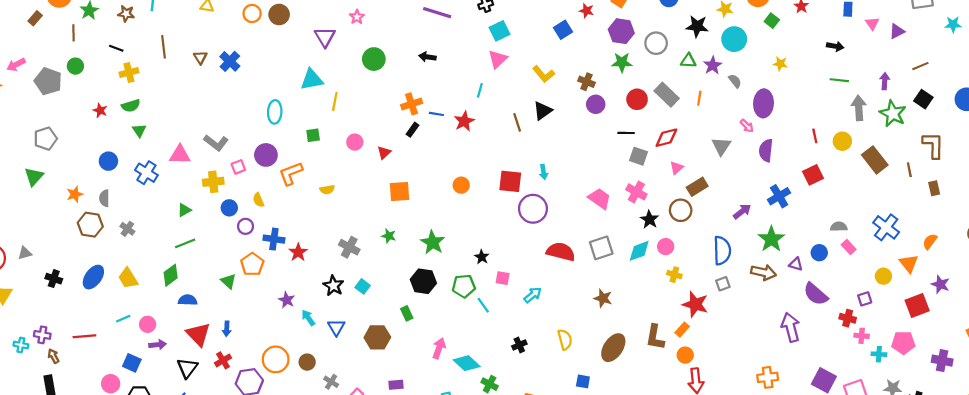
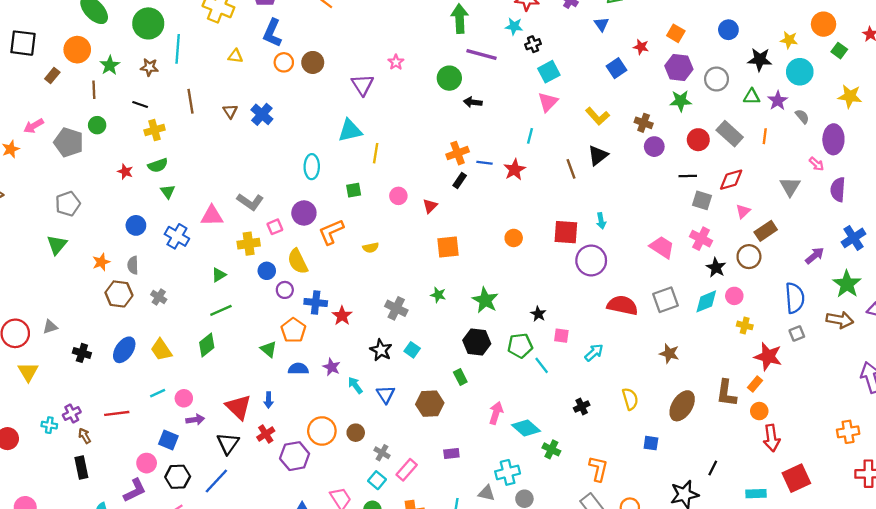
green circle: (374, 59) -> (449, 78), moved
yellow star: (780, 64) -> (850, 96), size x1.5
yellow semicircle: (258, 200) -> (298, 261), size x1.6
blue semicircle: (188, 300) -> (298, 369), moved
purple cross: (42, 335) -> (72, 414), turned -35

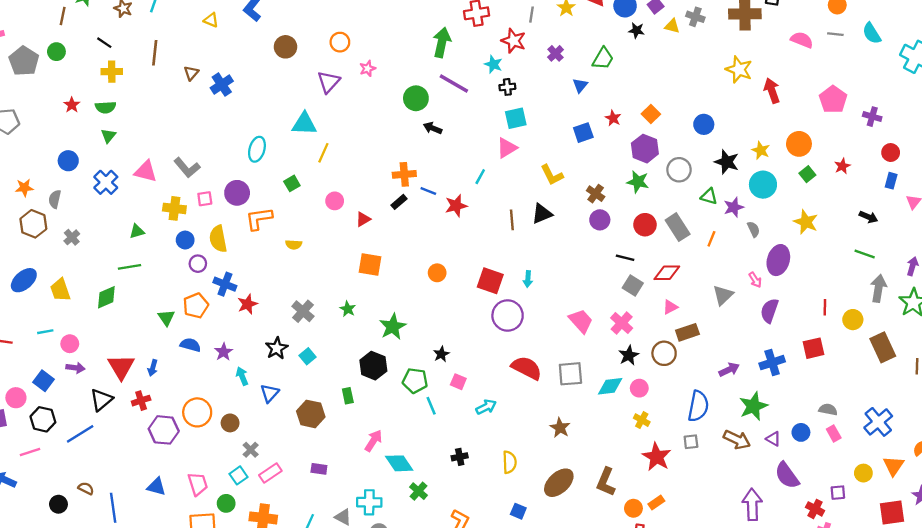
orange circle: (284, 62) -> (340, 42), moved
green square: (354, 190) -> (292, 183), turned -35
orange rectangle: (755, 384) -> (656, 502), moved

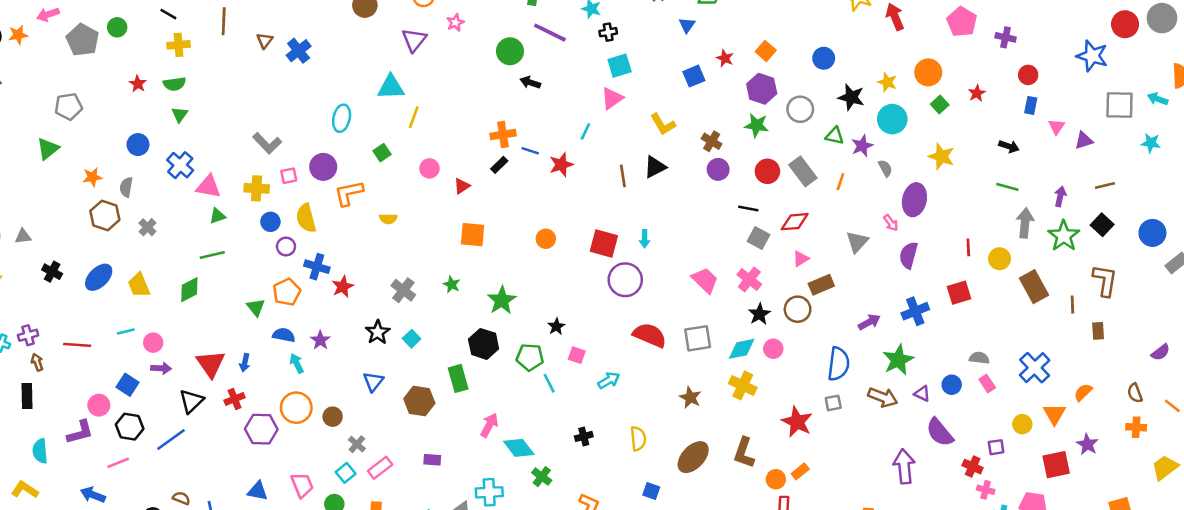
pink triangle: (146, 171) -> (209, 187), moved
cyan arrow: (242, 376) -> (297, 363), moved
green rectangle: (348, 396) -> (458, 378), size x1.5
yellow cross: (642, 420) -> (743, 386), moved, size x1.5

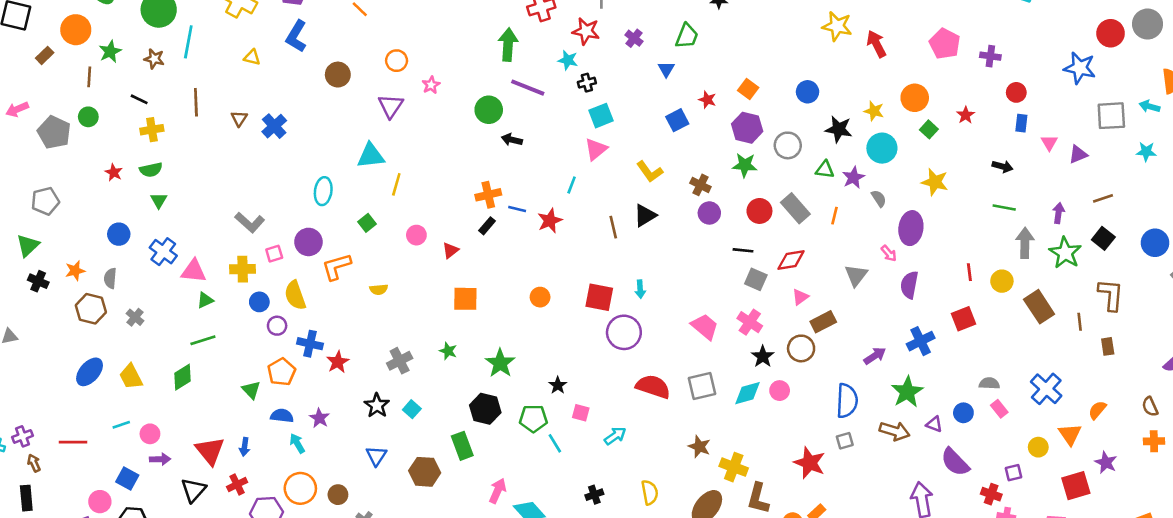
black cross: (52, 272) -> (38, 281), moved
gray cross: (403, 290) -> (400, 361), turned 30
yellow cross: (743, 386) -> (734, 467), moved

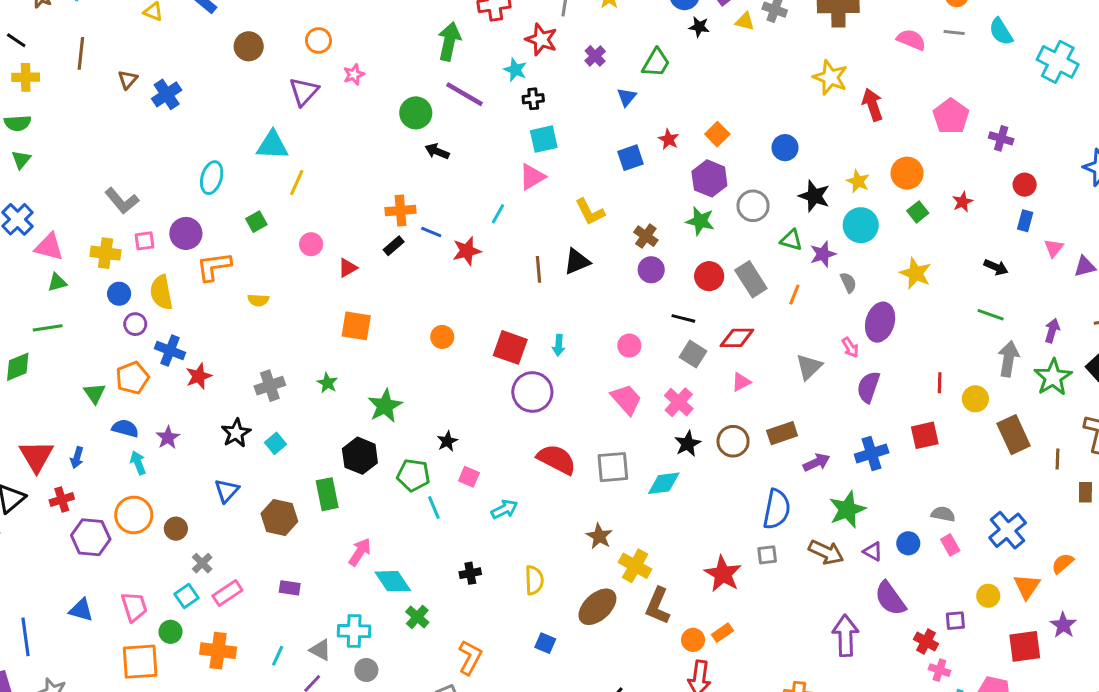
brown rectangle: (823, 322) -> (782, 433), moved
pink circle: (780, 391) -> (629, 346), moved

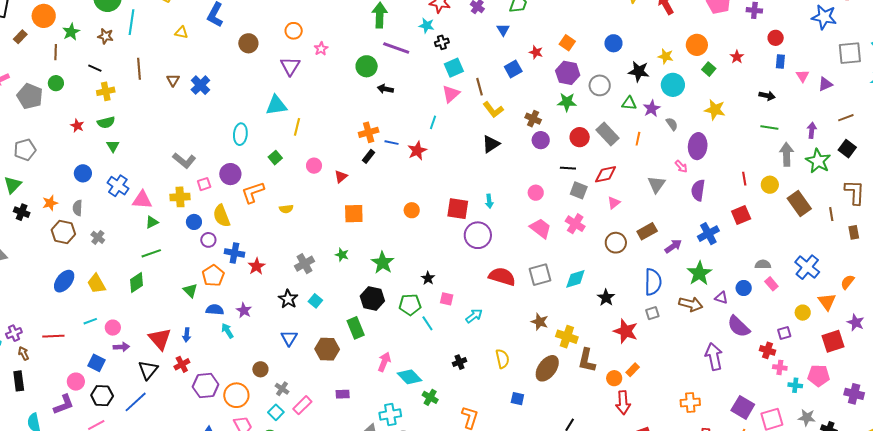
brown line: (538, 269) -> (479, 87), moved
black star: (688, 444) -> (606, 298), moved
orange circle: (134, 515) -> (236, 395), moved

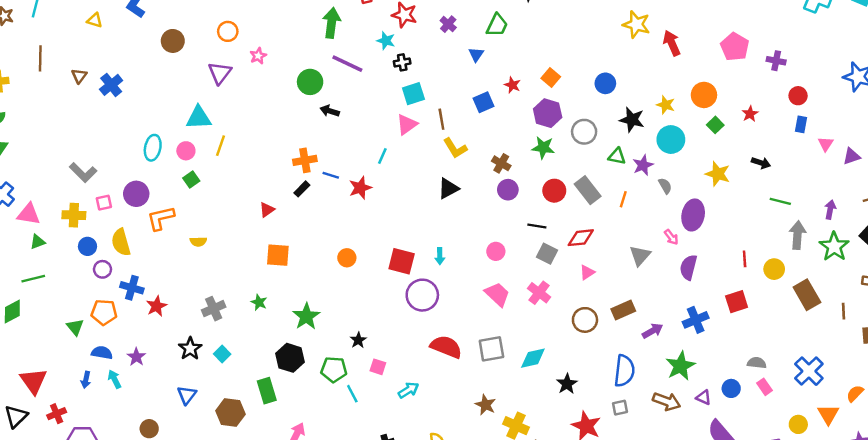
black arrow: (767, 96) -> (761, 163), moved
pink circle: (314, 166) -> (186, 151), moved
orange pentagon: (213, 276) -> (104, 312), turned 30
blue arrow: (187, 335) -> (86, 380), moved

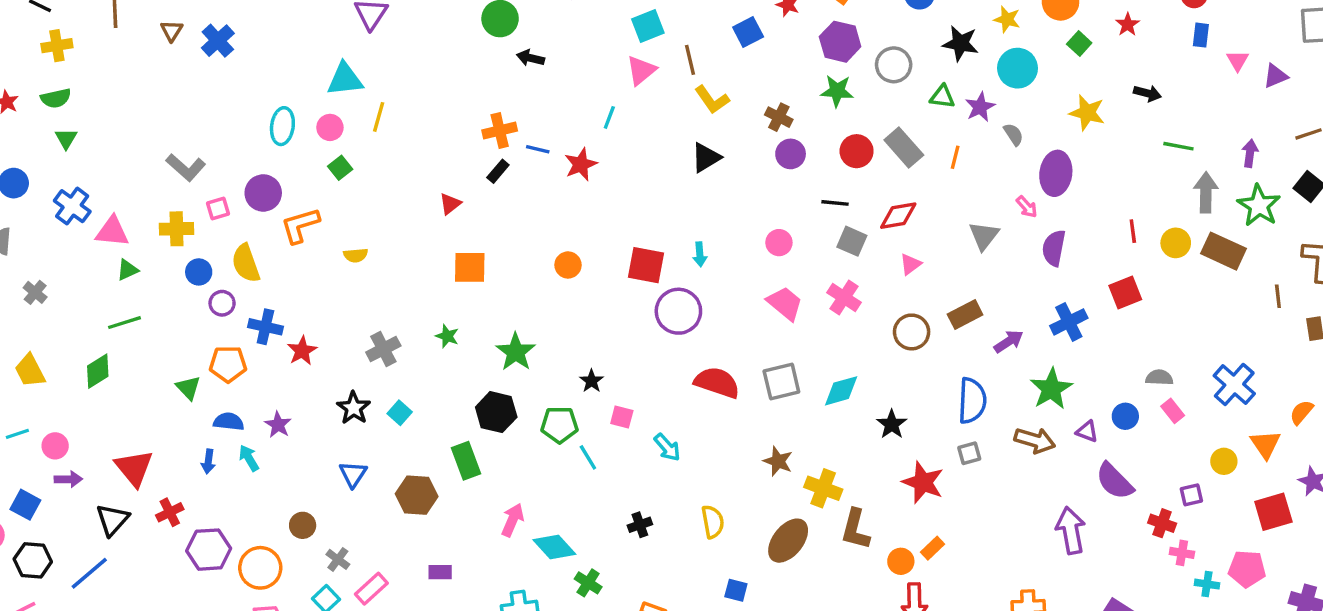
brown rectangle: (807, 295) -> (1224, 251), moved, turned -32
cyan arrow: (408, 390) -> (667, 447), turned 84

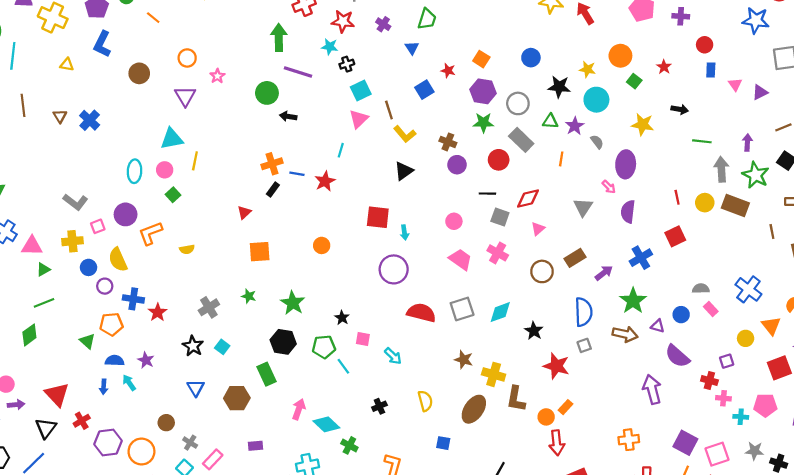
gray rectangle: (904, 147) -> (521, 140), moved
red square: (646, 265) -> (378, 217), moved

